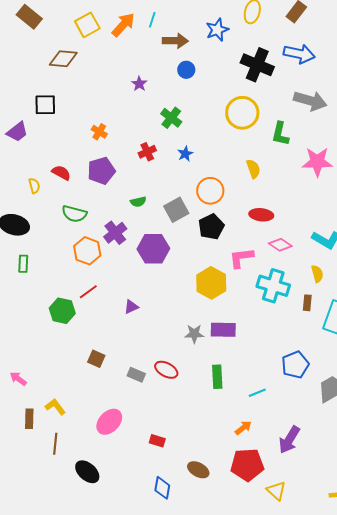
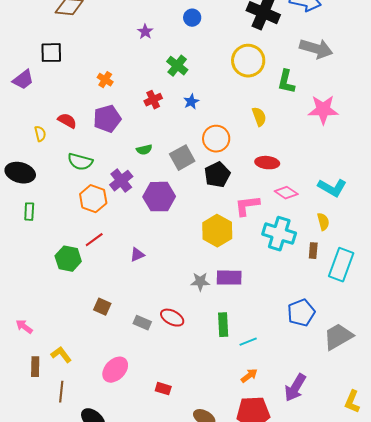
cyan line: (257, 393) -> (248, 342), moved

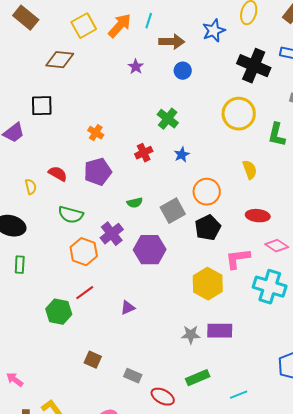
purple star: (145, 32) -> (136, 67), moved
red ellipse: (172, 318) -> (163, 397), moved
green rectangle: (223, 325) -> (198, 378), moved, turned 70

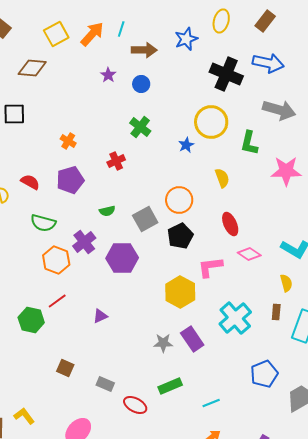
blue circle: (183, 71) -> (141, 84), moved
blue star: (182, 155) -> (186, 145), moved
red ellipse: (258, 216) -> (230, 224), turned 60
cyan cross: (270, 287) -> (235, 318), moved, turned 32
purple rectangle: (220, 331) -> (192, 339), turned 55

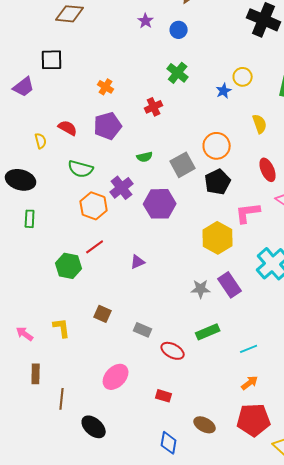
yellow circle: (211, 122) -> (243, 77), moved, size x0.6
yellow L-shape: (24, 416) -> (62, 328), moved, turned 30

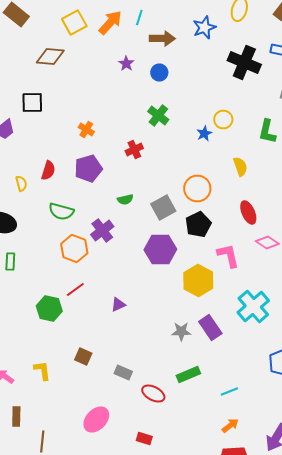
red semicircle: (68, 128) -> (48, 170), turned 78
purple hexagon: (160, 204) -> (160, 250), moved
pink L-shape: (248, 213) -> (228, 256), turned 84

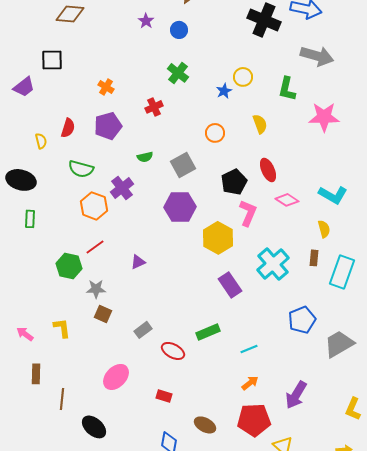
orange circle: (197, 188) -> (215, 133), moved, size x0.7
black pentagon: (198, 224) -> (234, 182), moved
pink L-shape: (228, 256) -> (248, 213), turned 36
gray star: (181, 332) -> (96, 289), moved
gray rectangle: (123, 372) -> (143, 330), turned -60

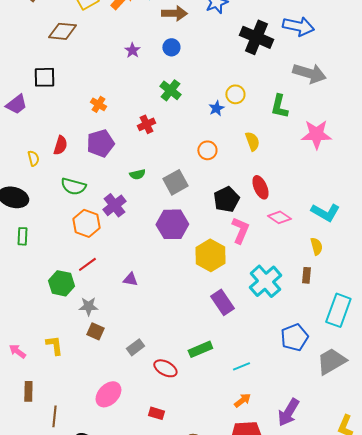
purple star: (146, 21) -> (132, 50), moved
purple triangle: (138, 262) -> (130, 279), turned 35
cyan rectangle: (342, 272) -> (338, 310), moved

